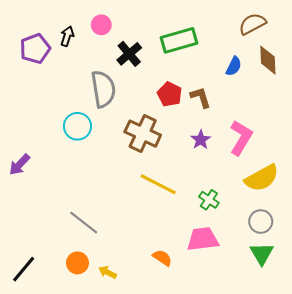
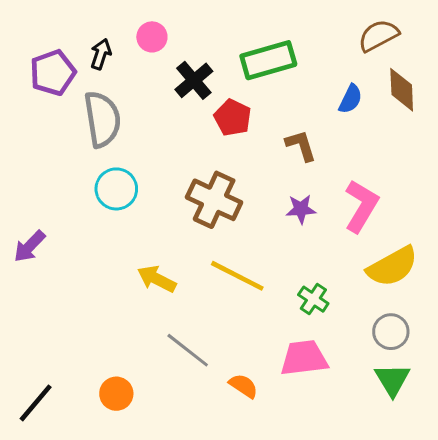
gray semicircle: (103, 89) -> (102, 119), moved
red pentagon: (170, 94) -> (233, 118), moved
purple star: (201, 140) -> (301, 209), turned 30
gray line: (84, 223) -> (188, 350), moved
yellow arrow: (107, 272) -> (157, 279), moved, size x1.4

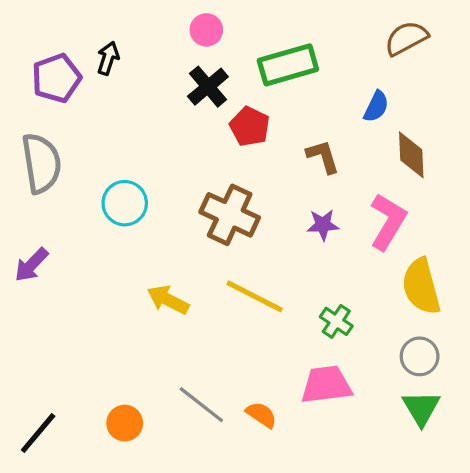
pink circle: (152, 37) -> (206, 30), moved
brown diamond: (402, 90) -> (411, 155), moved
gray semicircle: (102, 119) -> (41, 163), moved
yellow semicircle: (392, 266) -> (421, 286), turned 104
gray line: (188, 350) -> (201, 405), moved

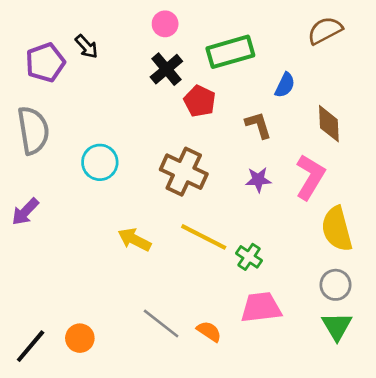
black arrow: (108, 58) -> (87, 46), turned 120
blue semicircle: (376, 107) -> (285, 85), moved
green cross: (336, 321) -> (249, 257), moved
orange circle: (125, 423) -> (80, 338), moved

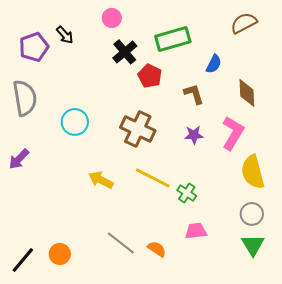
pink circle: (165, 24) -> (112, 18), moved
pink trapezoid: (261, 307) -> (196, 231), size x0.7

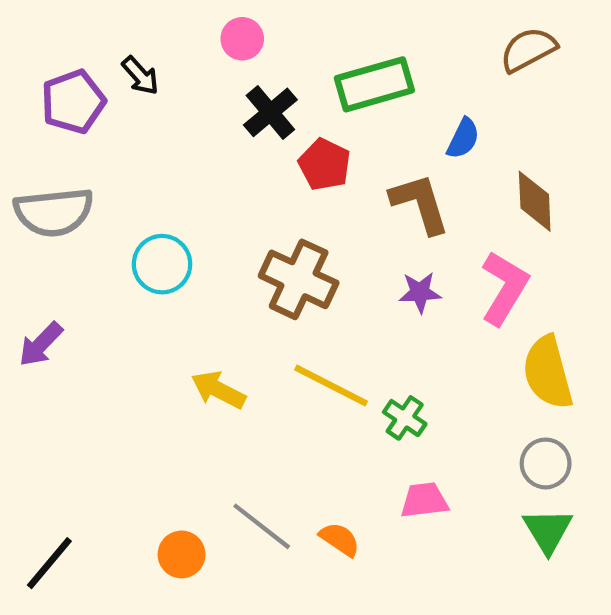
brown L-shape: (194, 94) -> (420, 203), size x1.4
gray semicircle: (25, 98) -> (54, 212), turned 93
orange circle: (60, 254) -> (182, 554), moved

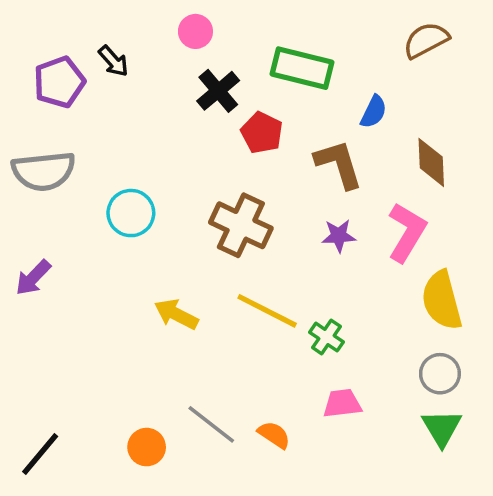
green rectangle: (374, 84) -> (302, 68), turned 30

